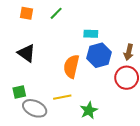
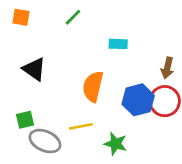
orange square: (26, 13) -> (21, 17), moved
blue hexagon: (99, 55) -> (138, 100), moved
green star: (89, 110) -> (115, 144), turned -30

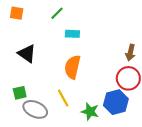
cyan rectangle: (118, 44) -> (72, 34), moved
blue hexagon: (138, 100) -> (116, 102), moved
yellow line: (81, 126) -> (63, 98), turned 72

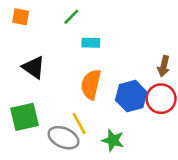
green square: (20, 93) -> (24, 117), size x1.6
blue hexagon: (116, 102) -> (131, 96), moved
gray ellipse: (35, 109) -> (64, 138), moved

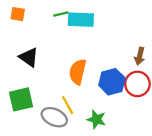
green line: (71, 17) -> (61, 14), turned 32
cyan rectangle: (91, 43) -> (81, 20), moved, size x1.6

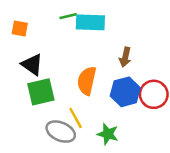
orange square: (18, 14) -> (20, 29), moved
brown arrow: (140, 56) -> (125, 57), moved
green square: (21, 99) -> (41, 92), moved

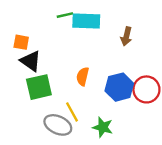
orange square: (20, 29) -> (21, 42), moved
brown arrow: (125, 57) -> (126, 36), moved
orange semicircle: (87, 81) -> (83, 76), size x0.7

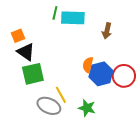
green line: (65, 15) -> (55, 13), turned -64
orange square: (21, 42) -> (18, 36), turned -32
orange semicircle: (83, 76) -> (88, 65), moved

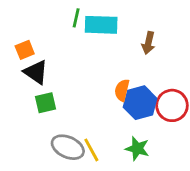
green square: (33, 74) -> (46, 103), size x0.7
yellow line: (61, 95) -> (91, 150), moved
green star: (87, 108) -> (137, 149), moved

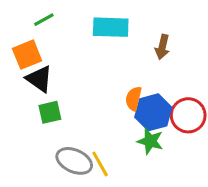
green line: (76, 18) -> (44, 20), moved, turned 48
orange square: (25, 50) -> (27, 55), size x1.4
green star: (137, 149) -> (150, 141), moved

